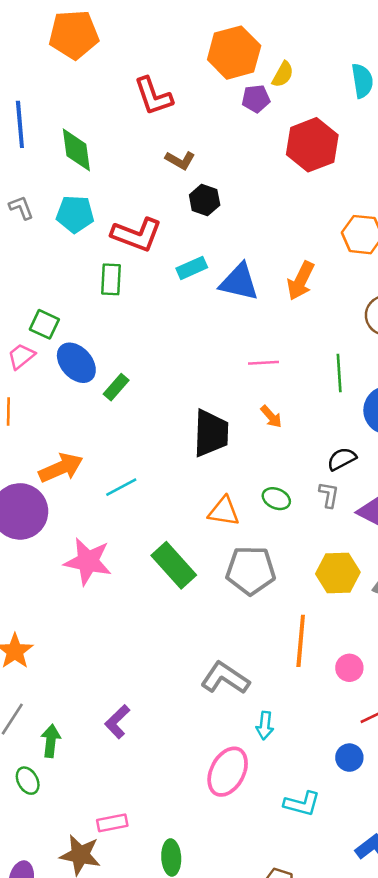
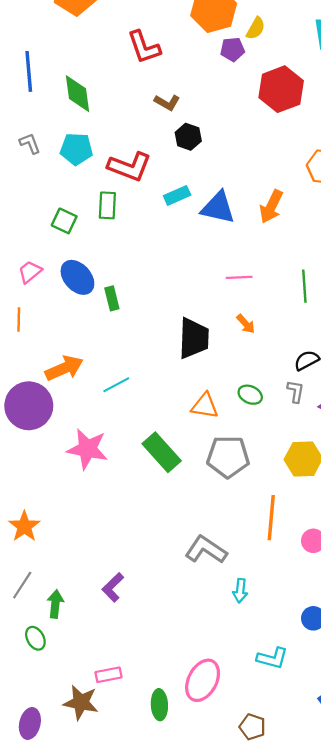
green square: (44, 324) -> (64, 221), moved
green rectangle: (116, 387) -> (112, 298), turned -55
pink ellipse: (228, 772) -> (203, 680), moved

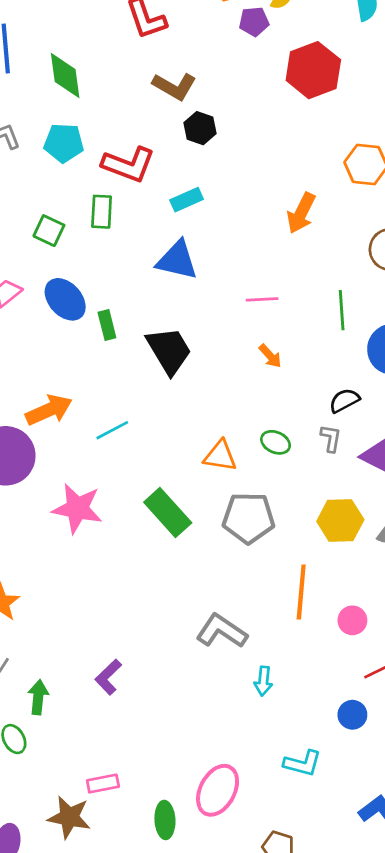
brown L-shape: (167, 102) -> (174, 86), size x1.4
blue triangle: (218, 208) -> (177, 260), moved
black trapezoid: (194, 338) -> (169, 351), moved, turned -33

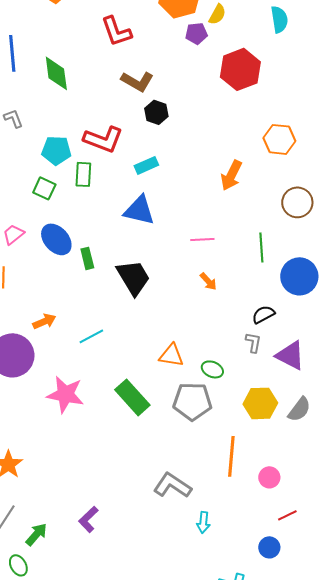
cyan pentagon: (64, 143) -> (56, 150), moved
orange arrow: (49, 410) -> (44, 321), size x0.7
green ellipse: (276, 442) -> (212, 369), moved
green arrow: (38, 697) -> (36, 534), turned 35

